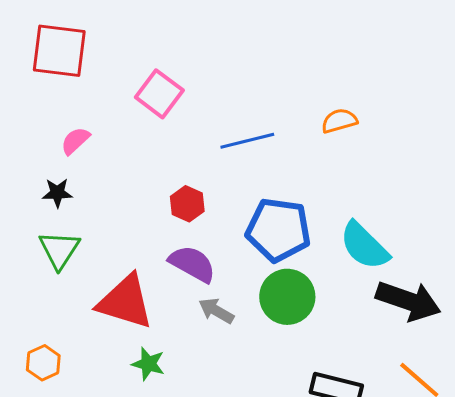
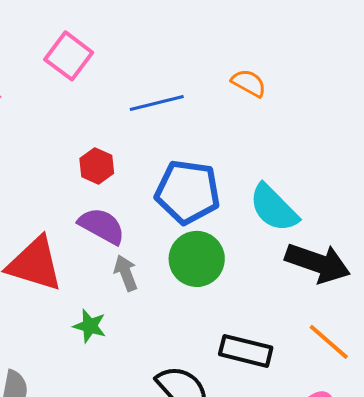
orange semicircle: (339, 121) -> (249, 83), turned 45
gray arrow: (216, 311) -> (126, 273), turned 39
green star: (148, 364) -> (90, 326), moved

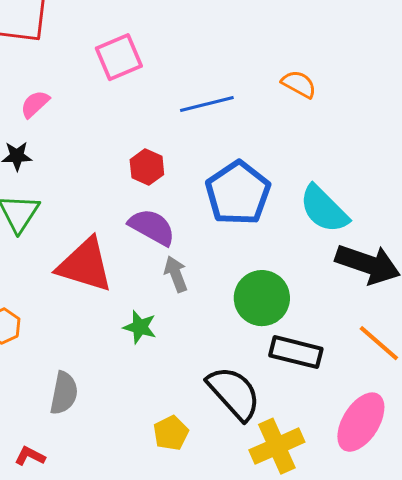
pink square: (69, 56) -> (119, 57), turned 30
blue pentagon: (188, 192) -> (238, 193), turned 30
green circle: (197, 259) -> (262, 298), moved

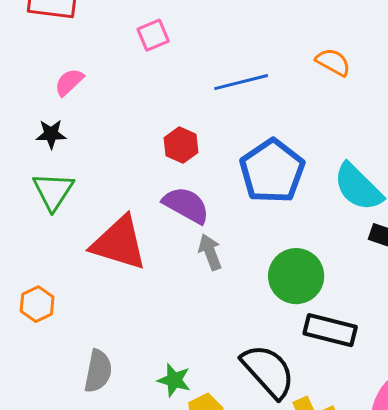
pink square: (119, 57) -> (153, 35), size x0.7
green star: (140, 327) -> (174, 380), moved

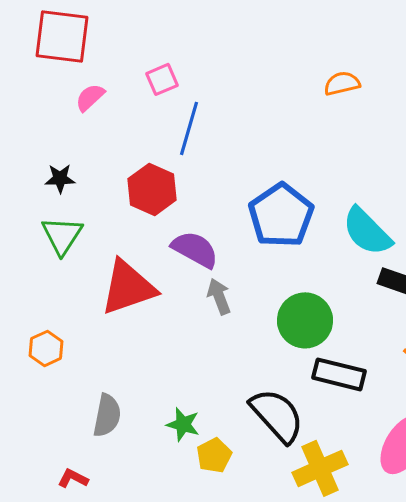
orange semicircle: (333, 62) -> (342, 83), moved, turned -42
pink semicircle: (69, 82) -> (90, 97), moved
blue line: (241, 82) -> (189, 128), moved, turned -60
red hexagon: (181, 145) -> (152, 189), moved, size x1.4
red triangle: (119, 243) -> (128, 287), turned -36

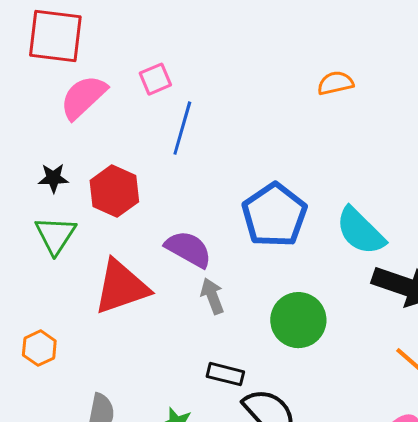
pink semicircle: (90, 97) -> (83, 97), size x1.6
red hexagon: (152, 189) -> (114, 191), moved
black rectangle: (339, 374) -> (225, 374), moved, size x0.7

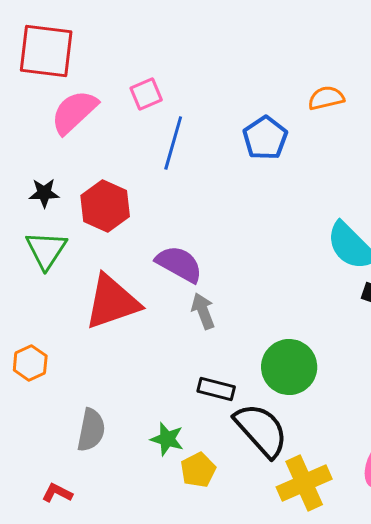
blue pentagon: (274, 215) -> (265, 138), moved, size x0.7
green circle: (298, 320) -> (289, 367), moved

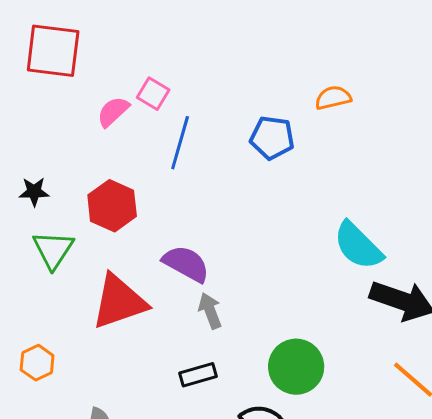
pink square: (146, 94) -> (153, 94), turned -36
pink semicircle: (74, 112) -> (113, 112), moved, size x0.7
blue pentagon: (265, 138) -> (272, 138), turned -30
black star: (44, 193) -> (34, 192), moved
black rectangle: (216, 389) -> (198, 375), moved, turned -30

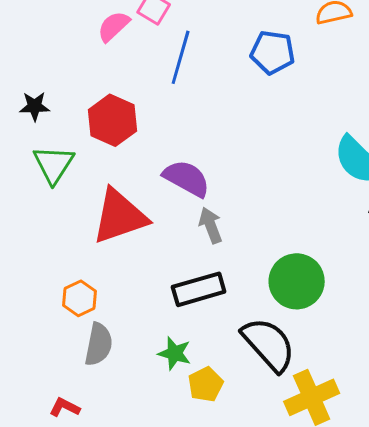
orange hexagon: (37, 363) -> (80, 298), moved
black rectangle: (198, 375) -> (199, 289), size x1.4

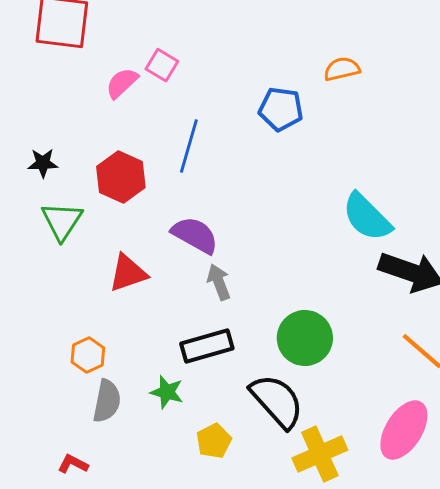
blue line: (181, 57) -> (189, 146), moved
red triangle: (120, 216) -> (128, 273), size x0.7
green star: (175, 353) -> (167, 392), moved

